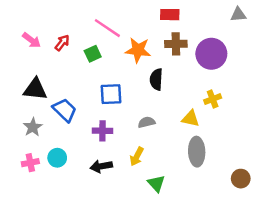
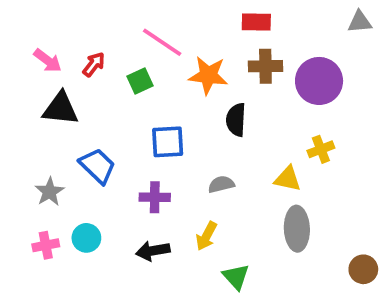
black triangle: (35, 89) -> (61, 109), moved

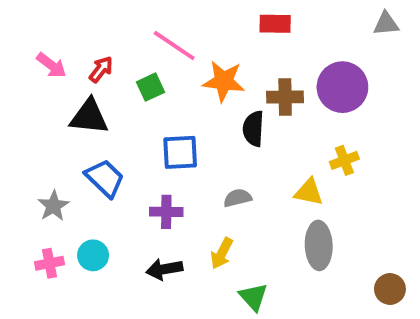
brown cross: (265, 66) -> (285, 97), moved
black triangle: (61, 109) -> (89, 117), moved

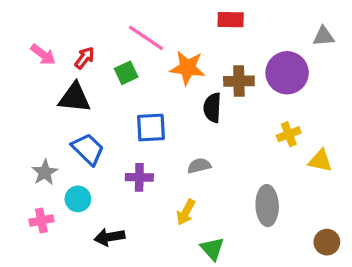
gray triangle: (386, 24) -> (324, 36), moved
yellow triangle: (309, 192) -> (320, 161), moved
cyan circle: (93, 255) -> (78, 199), moved
black arrow: (164, 269) -> (109, 237), moved

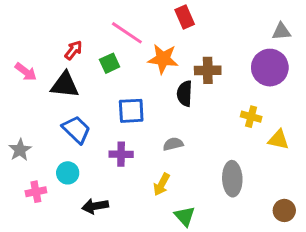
red rectangle: (231, 20) -> (185, 17), moved, turned 65
pink arrow: (43, 55) -> (26, 72), moved
purple circle: (287, 73) -> (270, 68), moved
yellow cross: (289, 134) -> (251, 117), turned 36
gray star: (45, 172) -> (20, 150), moved

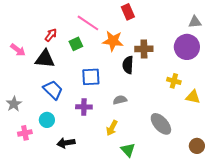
gray ellipse: (232, 179) -> (161, 124), turned -40

